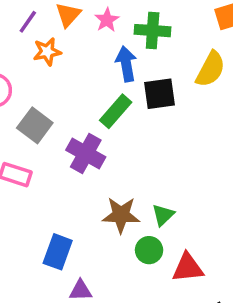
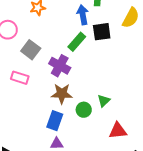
brown star: (121, 215) -> (62, 94), moved
green circle: (149, 250) -> (84, 110), moved
blue rectangle: (58, 252) -> (55, 121), moved

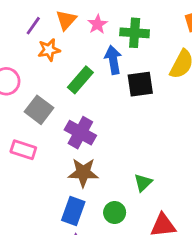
green rectangle: (77, 42) -> (80, 80), moved
green circle: (84, 110) -> (115, 212), moved

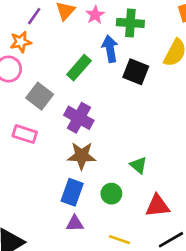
orange star: (49, 50) -> (21, 42), moved
black square: (140, 84) -> (136, 72), turned 30
green triangle: (143, 183) -> (138, 165), turned -36

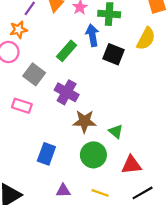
brown star: (82, 156) -> (84, 121), moved
blue rectangle: (72, 192) -> (46, 154), moved
green circle: (111, 194) -> (93, 155), size x1.5
purple triangle: (75, 223) -> (63, 191), moved

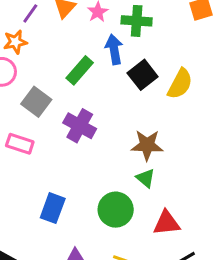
yellow semicircle: (146, 39) -> (180, 84), moved
black square: (114, 54) -> (143, 75), turned 30
brown star: (84, 121) -> (147, 145), moved

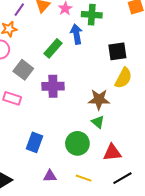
black square: (143, 75) -> (117, 51), moved, turned 30
yellow semicircle: (180, 84) -> (123, 78), moved
purple cross: (80, 126) -> (53, 86), turned -30

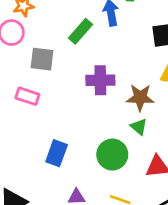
gray square: (23, 70) -> (42, 59), turned -30
purple cross: (53, 86) -> (100, 80), moved

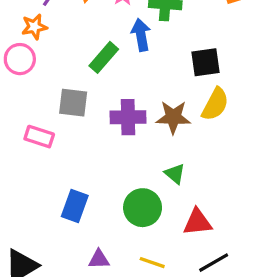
gray square: (42, 59) -> (73, 103), moved
brown star: (140, 98) -> (173, 117), moved

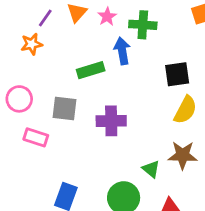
green rectangle: (104, 57) -> (91, 70), turned 32
pink circle: (20, 59) -> (19, 99), moved
brown star: (173, 117) -> (183, 155), moved

